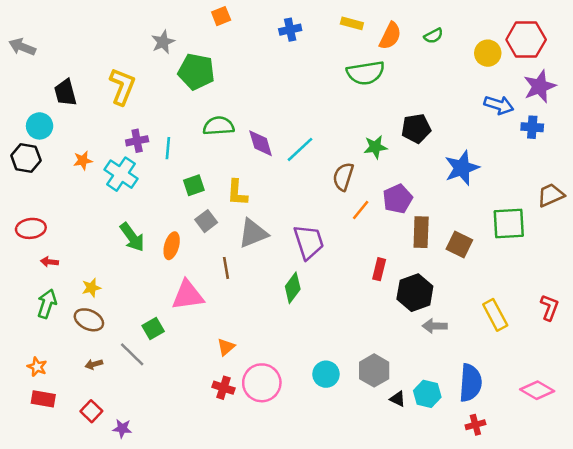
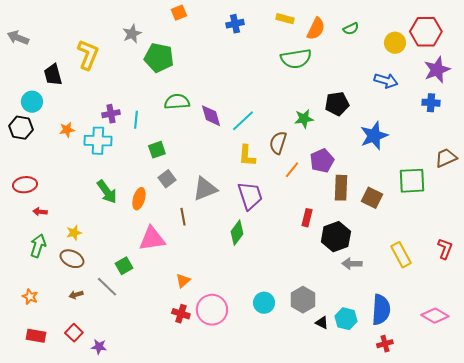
yellow L-shape: (122, 86) -> (88, 55), moved
blue arrow: (499, 105) -> (386, 81), moved
cyan cross: (121, 174) -> (98, 141), turned -32
yellow L-shape: (237, 193) -> (247, 156), moved
red rectangle: (43, 399) -> (36, 336), moved

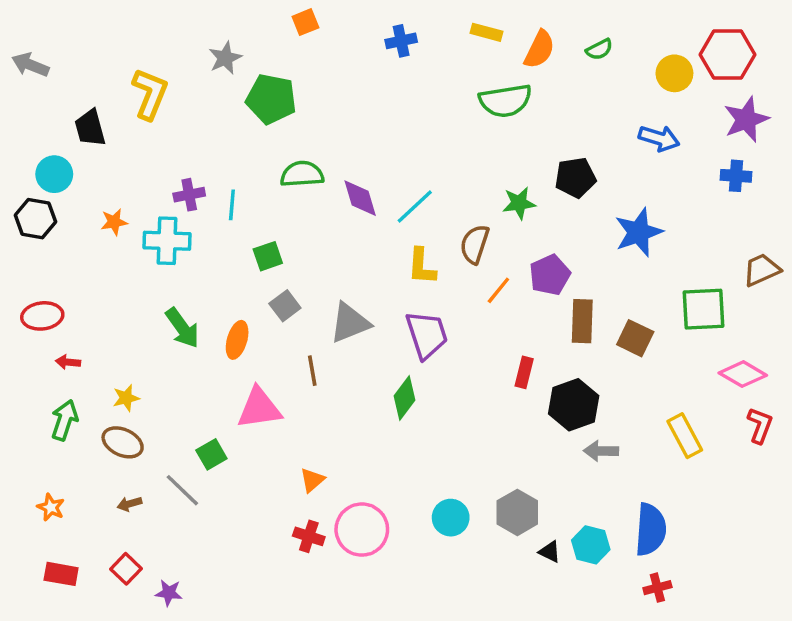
pink diamond: (435, 316) -> (743, 374), moved

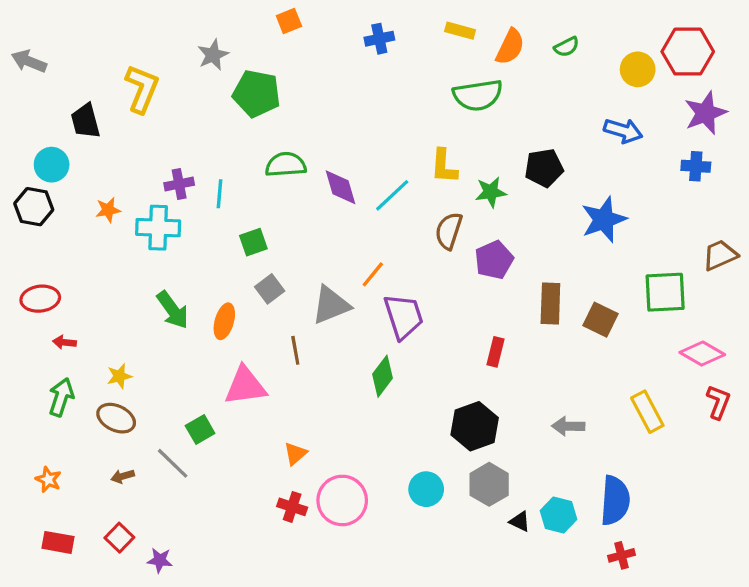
yellow L-shape: (422, 266) -> (444, 166), moved
purple pentagon: (550, 275) -> (494, 260), moved
orange line: (498, 290) -> (373, 274), moved
black hexagon: (574, 405) -> (475, 426), moved

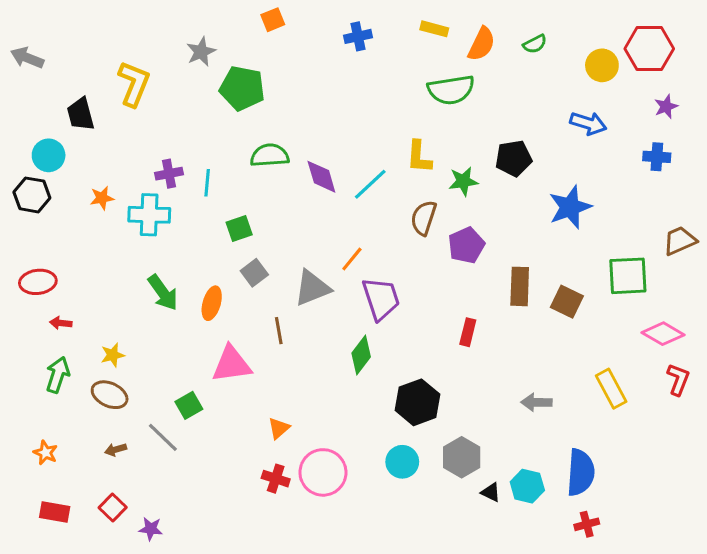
purple star: (705, 113) -> (666, 107), size x0.6
black hexagon: (475, 426) -> (418, 402), moved

